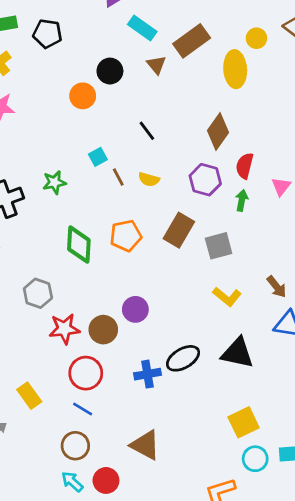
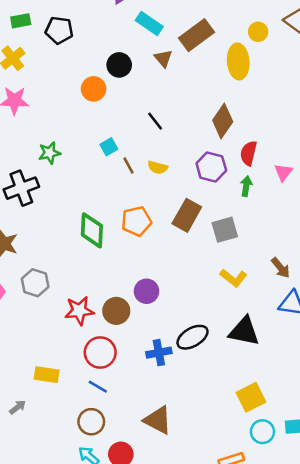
green star: (54, 182) -> (49, 153), moved
gray hexagon: (38, 293) -> (35, 283), moved
yellow rectangle: (29, 396) -> (47, 375), turned -45

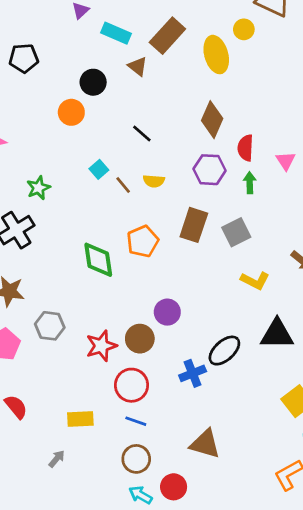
yellow circle: (258, 32) -> (244, 29), moved

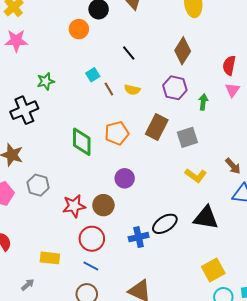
red semicircle: (245, 148) -> (229, 65), moved
purple circle: (167, 312) -> (125, 178), moved

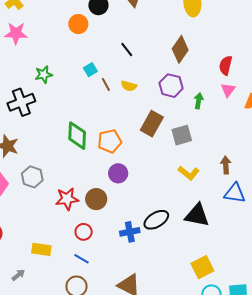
orange pentagon: (117, 133) -> (110, 141), moved
brown arrow: (233, 166) -> (226, 165), turned -144
red circle: (92, 239) -> (84, 232), size x0.7

